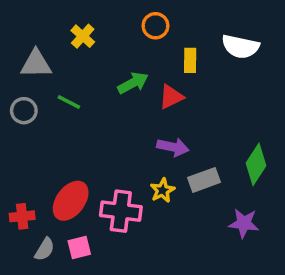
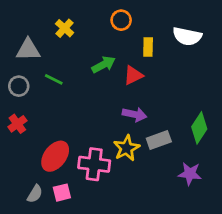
yellow star: (162, 190) -> (126, 148), size x1.4
red cross: (22, 216) -> (17, 124), moved, turned -30

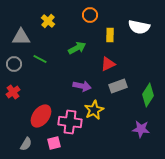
red triangle: (133, 75) -> (108, 64), moved
purple arrow: (135, 114) -> (82, 86), moved
gray rectangle: (159, 140) -> (118, 86), moved
pink square: (62, 193) -> (54, 143), moved

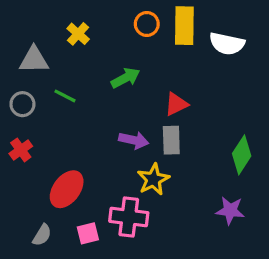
yellow rectangle: (110, 35) -> (184, 26), moved, size x1.6
gray rectangle: (118, 86) -> (171, 140), moved, turned -72
pink cross: (70, 122) -> (129, 217), moved

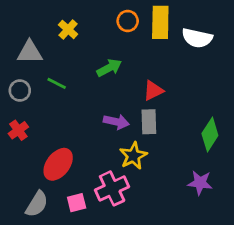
pink cross: (129, 217) -> (112, 188), turned -32
gray semicircle: (42, 235) -> (37, 204), size x1.4

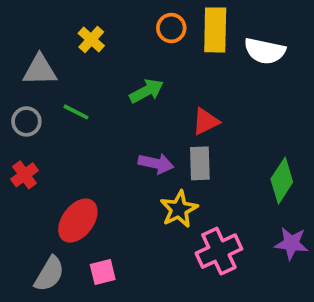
purple star: (200, 183) -> (291, 243), moved
pink cross: (112, 188) -> (219, 251), moved

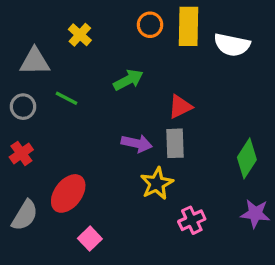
pink cross: (219, 251) -> (192, 220), size x0.7
pink square: (103, 272) -> (90, 239), turned -30
gray semicircle: (49, 274) -> (25, 215), moved

